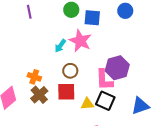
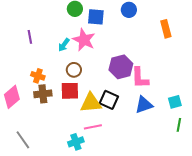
purple line: (29, 12) -> (30, 37), moved
pink L-shape: (104, 80) -> (140, 78), moved
brown cross: (39, 95) -> (43, 94), turned 36
yellow triangle: (87, 104) -> (91, 103), size x1.6

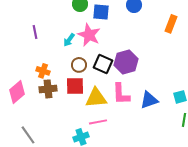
orange rectangle: (166, 29) -> (171, 24), turned 36
pink L-shape: (140, 78) -> (121, 94), moved
black square: (109, 100) -> (103, 64), moved

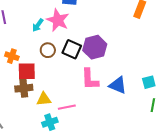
red square: (75, 86) -> (27, 71), moved
brown cross: (48, 89) -> (24, 88), moved
yellow triangle: (96, 98) -> (44, 99), moved, size x0.7
blue triangle: (149, 100) -> (118, 85), turned 42

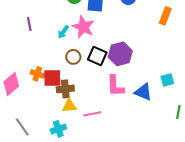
orange cross: (12, 56) -> (37, 74), moved
cyan square: (149, 82) -> (167, 80), moved
brown cross: (24, 88) -> (65, 89), moved
cyan cross: (50, 122) -> (58, 129), moved

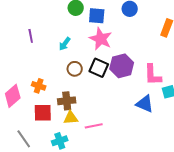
pink star: (83, 27) -> (101, 39), moved
red square: (52, 78) -> (43, 113), moved
pink L-shape: (115, 86) -> (153, 75), moved

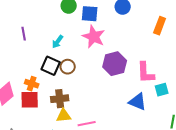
black square: (99, 68) -> (51, 66), moved
red square: (43, 113) -> (30, 100), moved

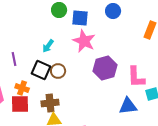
purple line: (24, 34) -> (14, 59), moved
blue triangle: (138, 102) -> (128, 106), turned -30

